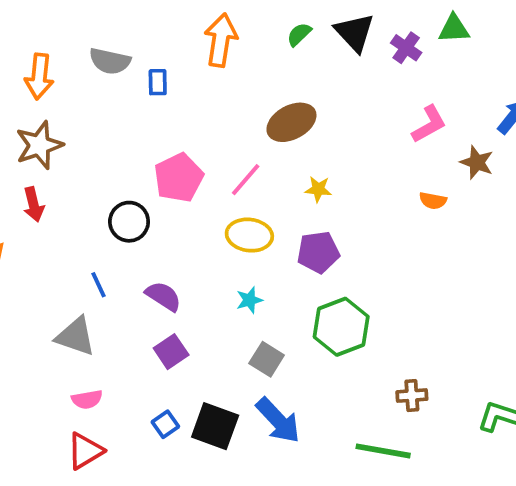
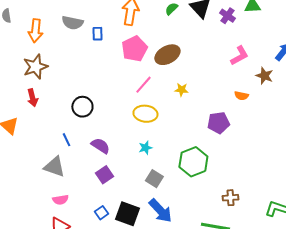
pink pentagon: (179, 178) -> (134, 49), moved
purple pentagon: (318, 252) -> (218, 123), moved

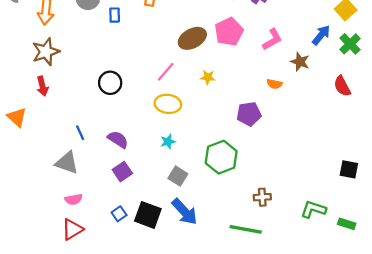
pink pentagon: (134, 49) -> (229, 32), moved
black circle: (82, 107) -> (110, 83), moved

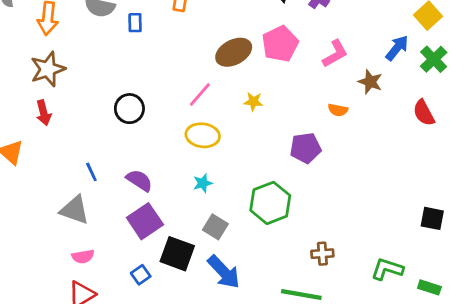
purple square: (122, 172) -> (145, 221), size x1.4
black square: (148, 215) -> (177, 254), moved

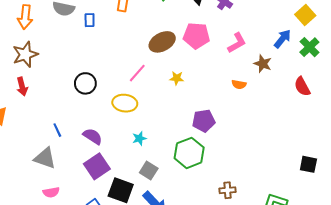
pink pentagon: (280, 44) -> (196, 36), turned 30
yellow ellipse: (203, 135) -> (125, 103), moved
purple pentagon: (305, 148) -> (204, 121), moved

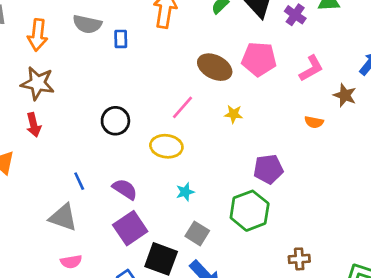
brown ellipse: (162, 42) -> (215, 67), turned 55
brown star: (25, 54) -> (38, 83), turned 30

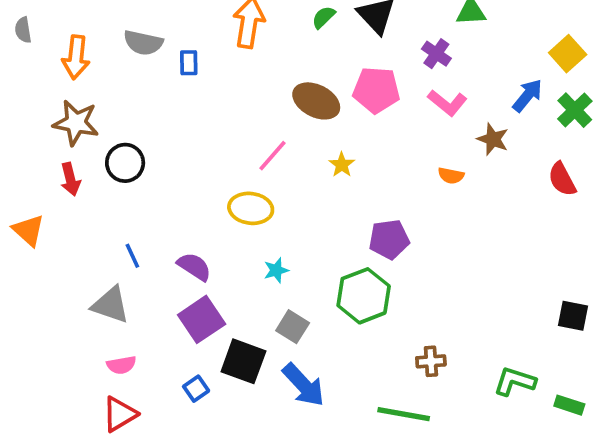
purple cross: (295, 15) -> (436, 54), moved
pink L-shape: (311, 68) -> (447, 103), turned 68
yellow star: (233, 114) -> (342, 165), turned 30
black circle: (115, 121) -> (125, 163), moved

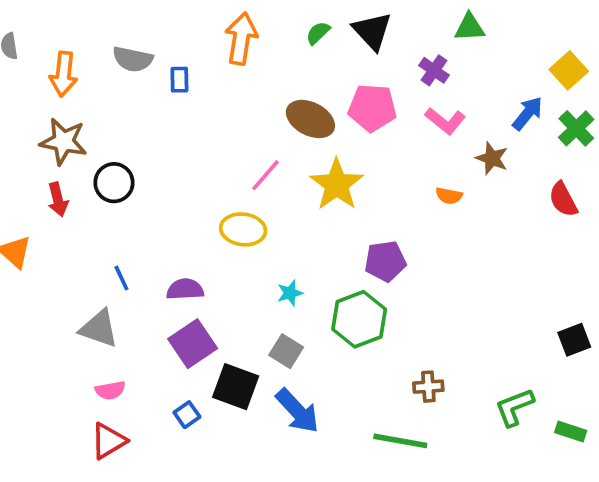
yellow star: (342, 165) -> (337, 185), size x2.0
purple semicircle: (194, 267) -> (185, 289), turned -36
cyan star: (276, 270) -> (290, 293), moved
black square: (573, 316) -> (574, 340), turned -32
green L-shape: (515, 381) -> (514, 407), turned -39

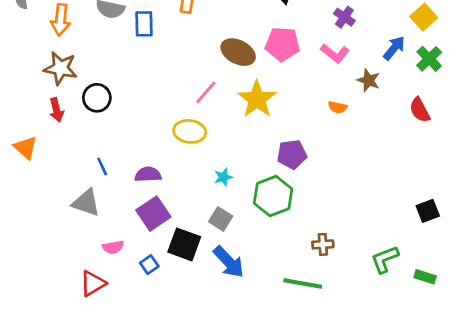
purple cross: (434, 70) -> (344, 17), moved
blue rectangle: (179, 80) -> (144, 24), size x1.4
pink semicircle: (110, 390) -> (113, 247), moved

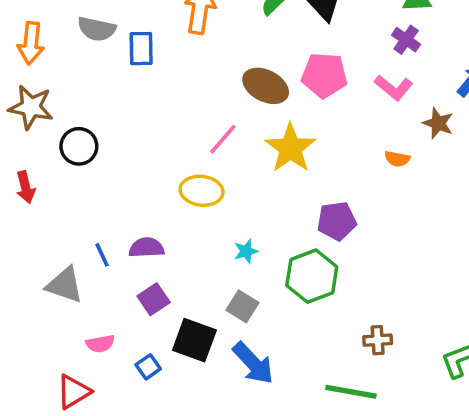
red arrow: (56, 110) -> (26, 187), moved
blue line: (102, 166) -> (102, 255), moved
purple square: (153, 214) -> (154, 299), size x0.7

